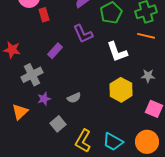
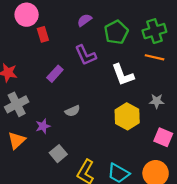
gray cross: (32, 75) -> (17, 104), moved
gray semicircle: (74, 98) -> (72, 111), moved

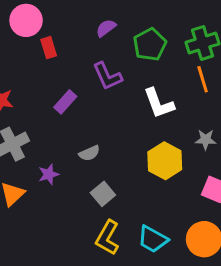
orange line: (154, 57) -> (203, 79), turned 60
gray square: (58, 154) -> (103, 194), moved

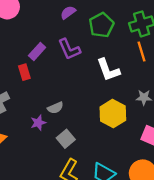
red rectangle: (49, 48) -> (24, 72), moved
purple rectangle: (65, 102) -> (37, 51), moved
purple star: (49, 174) -> (38, 123), moved

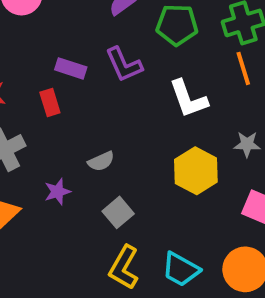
green pentagon: (101, 25) -> (177, 25), turned 30
purple rectangle: (37, 51) -> (71, 68), turned 66
purple star: (38, 123) -> (58, 192), moved

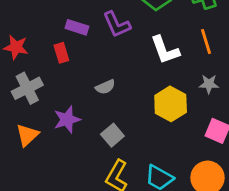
orange line: (243, 68) -> (206, 41), moved
gray semicircle: (101, 161) -> (105, 87), moved
purple star: (58, 192) -> (67, 120), size x1.4

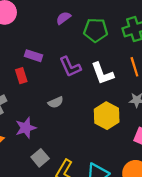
purple L-shape: (117, 24) -> (70, 67), moved
gray square: (112, 135) -> (40, 158), moved

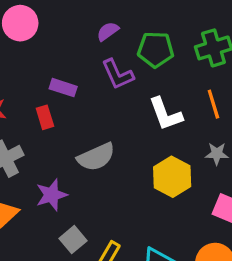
purple L-shape: (70, 67) -> (118, 74), moved
gray semicircle: (56, 102) -> (96, 157), size x1.6

